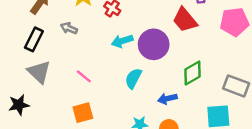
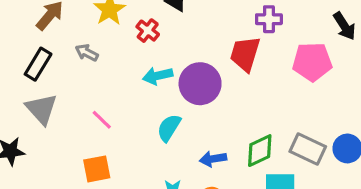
red trapezoid: (185, 20) -> (245, 54), turned 52
green diamond: (193, 73) -> (260, 151), moved

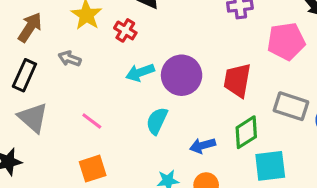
red trapezoid: (245, 54) -> (237, 80), moved
gray rectangle: (308, 149) -> (291, 106), moved

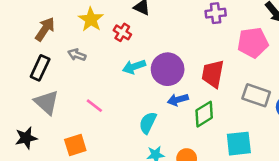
cyan semicircle: (157, 121) -> (148, 123), moved
green diamond: (246, 132) -> (204, 114), moved
blue arrow: (203, 146) -> (178, 100), moved
orange square: (93, 169) -> (75, 145), moved

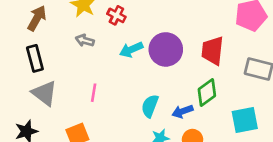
gray arrow: (77, 55) -> (85, 40), moved
black rectangle: (40, 68) -> (35, 58), turned -35
blue arrow: (178, 100) -> (182, 111), moved
pink line: (94, 106) -> (94, 93), turned 66

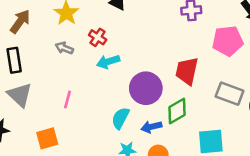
red cross: (116, 15) -> (98, 37), moved
purple circle: (166, 49) -> (146, 88), moved

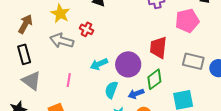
gray arrow: (64, 48) -> (62, 41), size x1.6
cyan arrow: (108, 62) -> (99, 64), moved

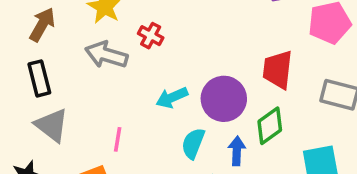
pink line: (69, 80) -> (118, 139), moved
blue arrow: (136, 94) -> (237, 151), turned 112

